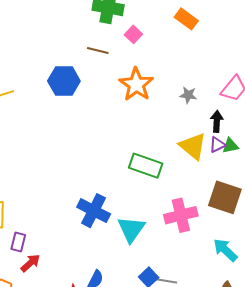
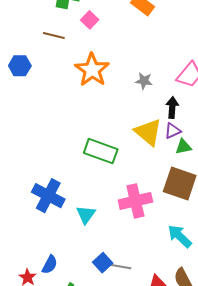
blue hexagon: (64, 81) -> (20, 66), size x0.7
green triangle: (230, 146) -> (183, 147), moved
cyan triangle: (131, 229) -> (86, 215), size x0.7

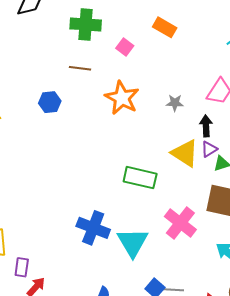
pink square: (90, 20) -> (125, 47), moved
pink cross: (135, 201) -> (180, 223), turned -32
cyan triangle: (86, 215) -> (133, 242), size x1.6

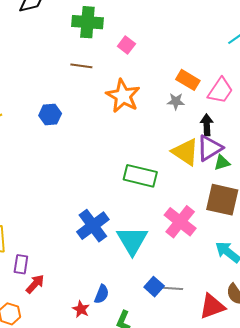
orange rectangle: (165, 27) -> (188, 80), moved
blue hexagon: (50, 102) -> (50, 114), moved
purple triangle: (209, 149) -> (210, 148), size x1.6
blue cross: (93, 228) -> (93, 226), turned 32

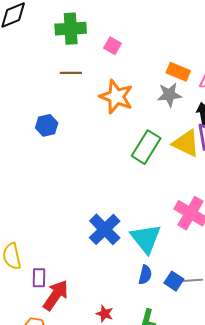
gray star: (176, 101) -> (169, 95), size x1.4
green rectangle: (140, 176) -> (146, 147), moved, turned -64
red arrow: (35, 284) -> (56, 295), size x1.5
blue semicircle: (102, 294) -> (145, 275), moved

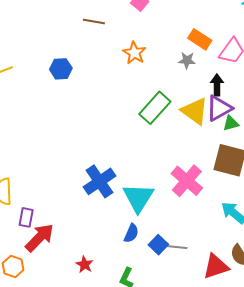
gray star: (169, 95) -> (187, 60), size x0.7
orange star: (116, 97) -> (134, 53), size x0.7

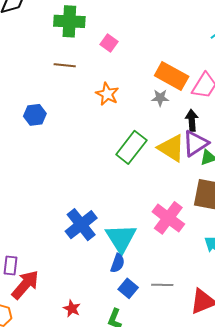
orange rectangle: (200, 39) -> (172, 76), size x1.4
blue semicircle: (131, 233) -> (118, 263), moved
blue square: (158, 245) -> (128, 288), moved

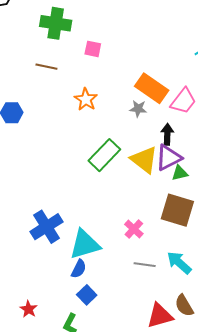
pink square: (109, 43) -> (93, 49), turned -30
pink cross: (168, 218) -> (134, 229), size x0.6
cyan triangle: (121, 238) -> (85, 244), turned 40
gray line: (162, 285) -> (145, 265), moved

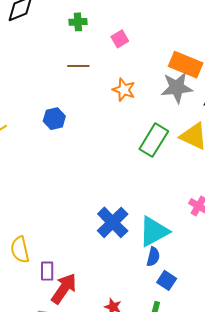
green cross: (56, 23) -> (78, 22), size x0.6
pink square: (93, 49) -> (120, 39), turned -30
gray star: (138, 109) -> (177, 88), size x1.8

